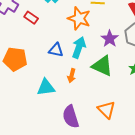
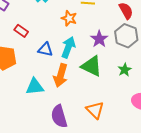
red rectangle: (31, 18) -> (21, 31), moved
orange star: (79, 18) -> (69, 18), size x0.7
orange arrow: (72, 76) -> (61, 75), size x1.6

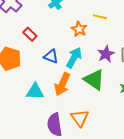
orange triangle: (95, 110) -> (80, 118), moved

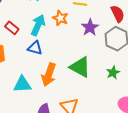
purple star: (106, 54) -> (90, 27), moved
cyan arrow: (74, 58) -> (38, 25), moved

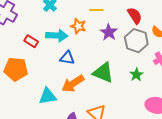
cyan arrow: (38, 25) -> (57, 36), turned 75
blue triangle: (35, 48) -> (67, 58), moved
orange arrow: (49, 75) -> (73, 84), turned 45

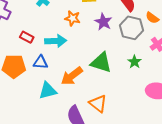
cyan arrow: (57, 36) -> (56, 41), moved
blue triangle: (67, 58) -> (41, 62), moved

